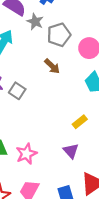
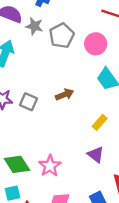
brown arrow: (52, 66) -> (65, 95), moved, turned -56

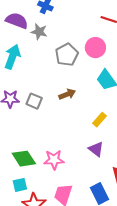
gray pentagon: (62, 36) -> (67, 55), moved
pink star: (50, 166) -> (54, 160), turned 30

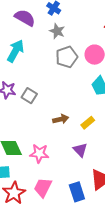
gray star: (39, 32) -> (57, 31), moved
brown arrow: (67, 94) -> (61, 119), moved

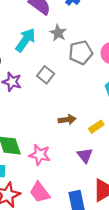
gray star: (57, 31) -> (58, 33), moved
gray square: (29, 96) -> (46, 75), moved
pink trapezoid: (43, 187) -> (40, 192), turned -70

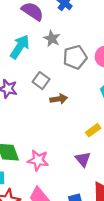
brown arrow: (67, 120) -> (59, 99), moved

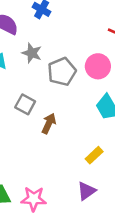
brown arrow: (59, 99) -> (49, 123), turned -49
purple triangle: (83, 159) -> (86, 191), turned 42

